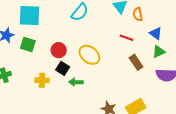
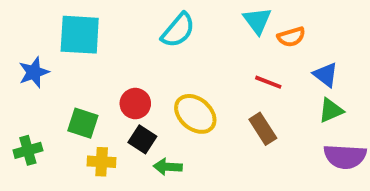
orange semicircle: (138, 14) -> (291, 37), turned -96
green square: (28, 44) -> (83, 123), moved
brown rectangle: (136, 62) -> (263, 129), moved

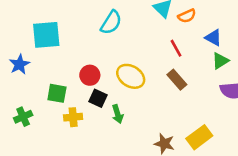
red line: (268, 82) -> (176, 48), turned 48
green arrow: (168, 167) -> (118, 114), turned -102

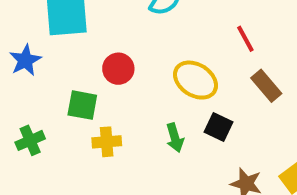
red line: (176, 48) -> (245, 39), moved
red circle: (90, 75) -> (118, 69), moved
black square: (98, 98) -> (219, 127), moved

